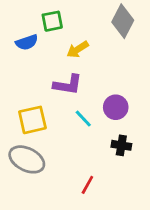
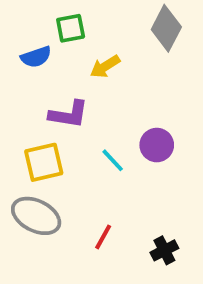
purple L-shape: (68, 85) -> (69, 114), moved
black cross: (121, 145) -> (164, 250), moved, turned -36
red line: (87, 185) -> (103, 237), moved

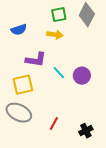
green square: (71, 28) -> (59, 15), moved
yellow arrow: (105, 67) -> (55, 35), turned -140
cyan line: (113, 160) -> (59, 73), moved

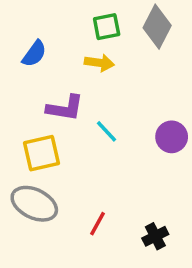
blue semicircle: (19, 30) -> (34, 54), turned -35
purple circle: (82, 76) -> (172, 137), moved

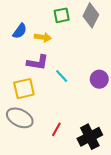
yellow arrow: (99, 63) -> (43, 37), moved
black cross: (155, 236) -> (90, 137), size x1.6

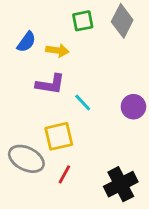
yellow square: (24, 89) -> (59, 136), moved
red line: (56, 129) -> (64, 174), moved

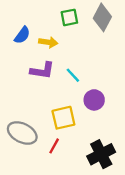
cyan line: (83, 103) -> (73, 75), moved
purple circle: (133, 107) -> (94, 100), moved
yellow square: (59, 136) -> (63, 118), moved

